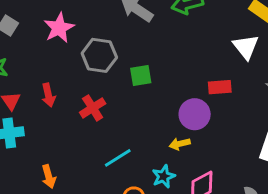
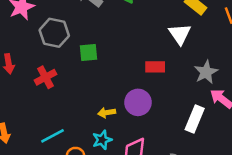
purple circle: (195, 114) -> (138, 102), moved
yellow arrow: (180, 144) -> (107, 113), moved
cyan line: (118, 158) -> (52, 136), moved

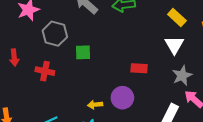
white triangle: (180, 34) -> (174, 45), moved
red cross: (46, 77) -> (45, 71), turned 36

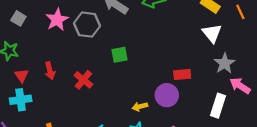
gray hexagon: (55, 34) -> (87, 25), moved
red rectangle: (139, 68) -> (182, 74), moved
red cross: (45, 71) -> (83, 80), turned 36

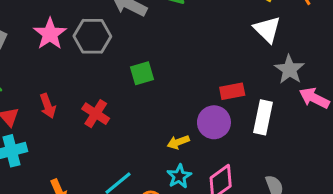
white rectangle: (218, 106) -> (263, 117), moved

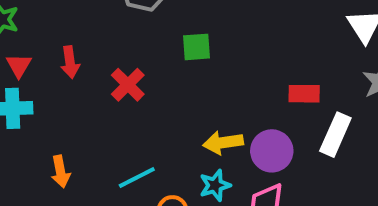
purple circle: (214, 122) -> (272, 151), moved
yellow arrow: (178, 142) -> (223, 143), size x1.4

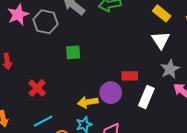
red cross: (128, 85) -> (37, 88), moved
purple circle: (272, 151) -> (111, 93), moved

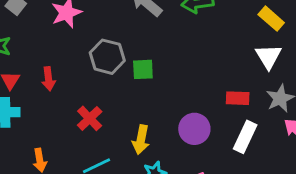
gray hexagon: (46, 22) -> (107, 57), moved
red rectangle: (130, 76) -> (238, 98), moved
yellow arrow: (88, 102) -> (141, 140), moved, turned -72

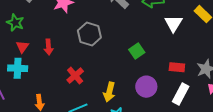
white triangle: (268, 56) -> (173, 23), moved
green square: (143, 69) -> (137, 51), moved, turned -35

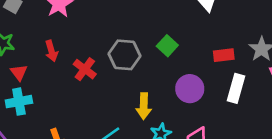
gray hexagon: (89, 34) -> (124, 55), moved
red arrow: (48, 47) -> (51, 51), moved
red cross: (75, 76) -> (85, 69), moved

